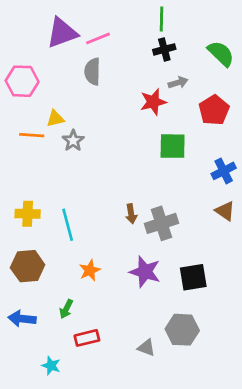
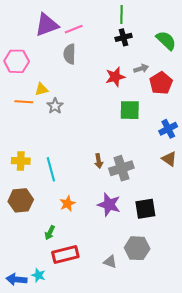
gray arrow: (178, 83) -> (141, 69), moved
blue arrow: (22, 319) -> (17, 279), moved
red rectangle: (87, 338) -> (65, 254), size x1.4

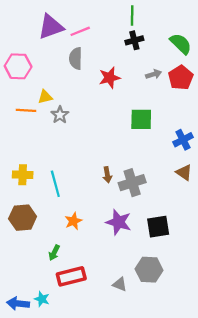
red star: (115, 77) -> (110, 78), moved
red pentagon: (161, 83) -> (181, 78), moved

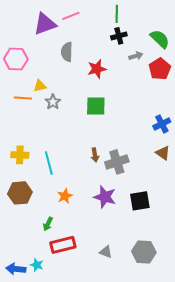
pink line: (80, 31) -> (71, 16), moved
gray arrow: (154, 74) -> (136, 56), moved
green square: (141, 119) -> (96, 106), moved
gray hexagon: (149, 270) -> (144, 252), moved

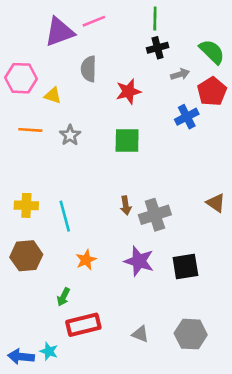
yellow triangle: (40, 86) -> (53, 95), moved, turned 32
blue cross: (162, 124) -> (187, 117), moved

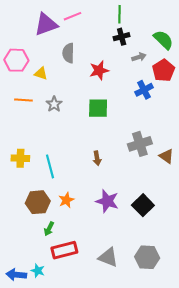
gray cross: (155, 215) -> (140, 144), moved
brown hexagon: (26, 256) -> (38, 202), moved
black square: (185, 266) -> (143, 205), turned -35
gray triangle: (140, 334) -> (108, 257), size x1.5

